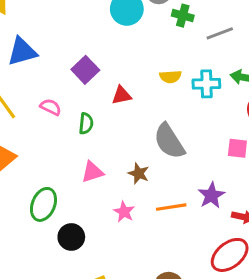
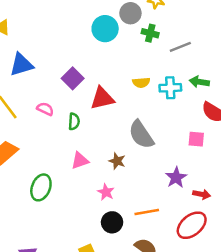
red triangle: (122, 95) -> (102, 98), size x1.5
orange line: (171, 207) -> (147, 212), moved
black circle: (71, 237) -> (112, 222), moved

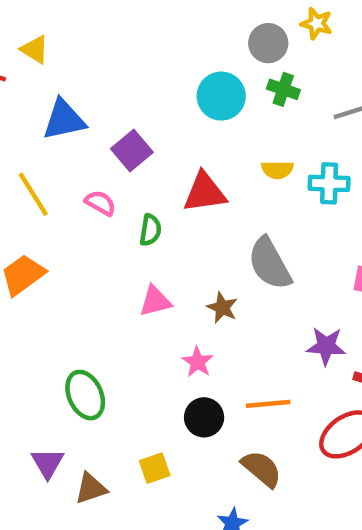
cyan circle: (105, 29) -> (221, 96), moved
green cross: (150, 33) -> (283, 89), moved
purple square: (73, 78) -> (132, 151), moved
purple star: (176, 178) -> (326, 346), turned 30
green ellipse: (41, 187) -> (85, 395), moved, turned -50

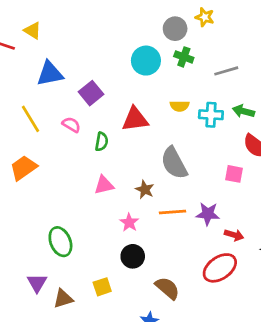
orange line: (268, 404) -> (172, 212), moved

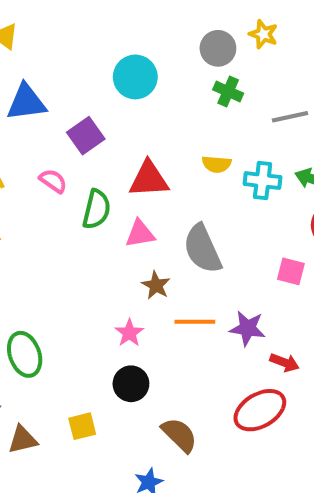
cyan circle: (146, 61) -> (135, 77), moved
green semicircle: (102, 142) -> (97, 209), size x1.4
pink triangle: (104, 185) -> (140, 234), moved

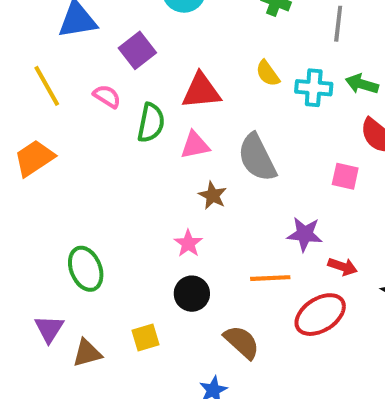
gray line: (290, 117) -> (338, 24), turned -69
yellow semicircle: (217, 164) -> (268, 73), turned 52
orange line: (195, 322) -> (270, 278), moved

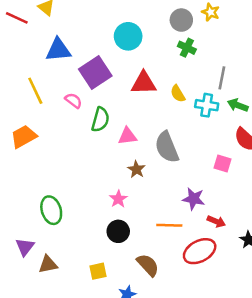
gray line: (338, 24) -> (222, 78), moved
purple square: (137, 50) -> (95, 72), size x1.4
red triangle: (201, 91) -> (144, 83), moved
yellow square: (145, 337) -> (98, 271), moved

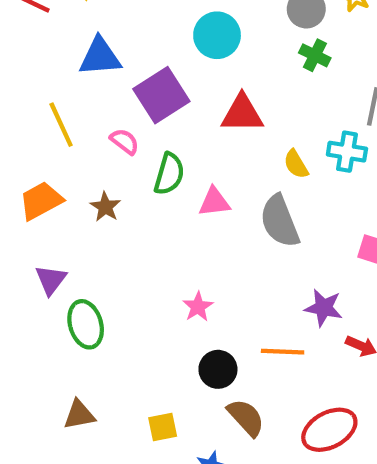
yellow semicircle: (178, 94) -> (296, 164), moved
brown star: (136, 169) -> (105, 207), moved
black circle: (118, 231) -> (218, 369), moved
purple triangle: (25, 247) -> (51, 280), moved
red ellipse: (200, 251) -> (329, 430), moved

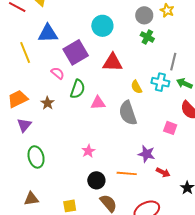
yellow line: (61, 125) -> (25, 53), moved
purple triangle: (51, 280) -> (24, 125), moved

